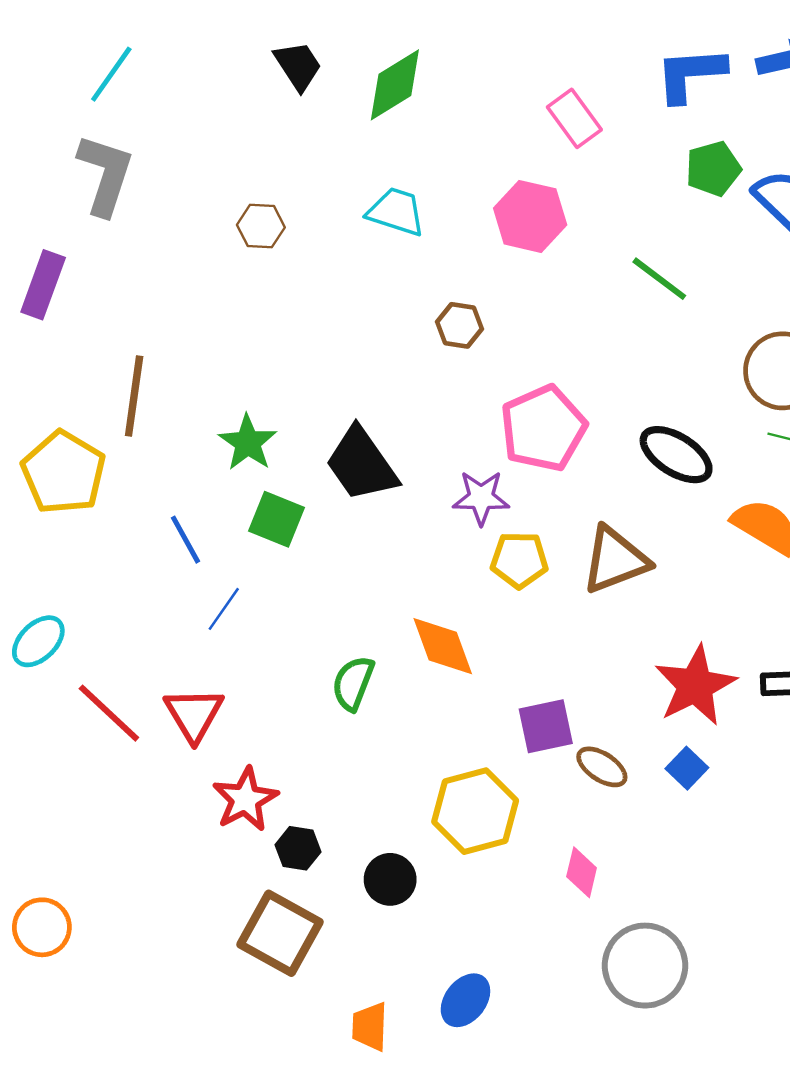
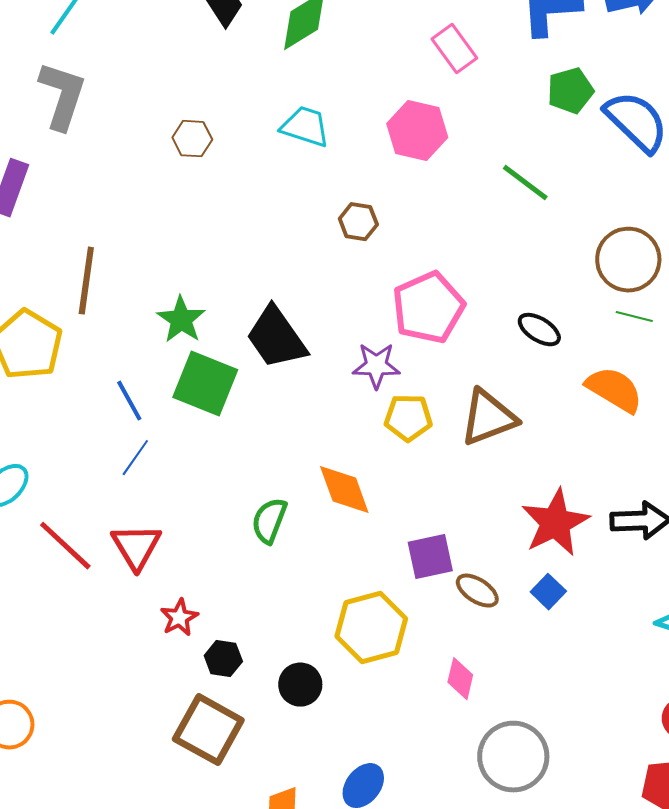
black ellipse: (676, 455) -> (539, 330), size x0.7
green square: (276, 519) -> (205, 384), size x1.4
blue line: (224, 609) -> (135, 458), moved
red star: (245, 799) -> (179, 618), size x0.7

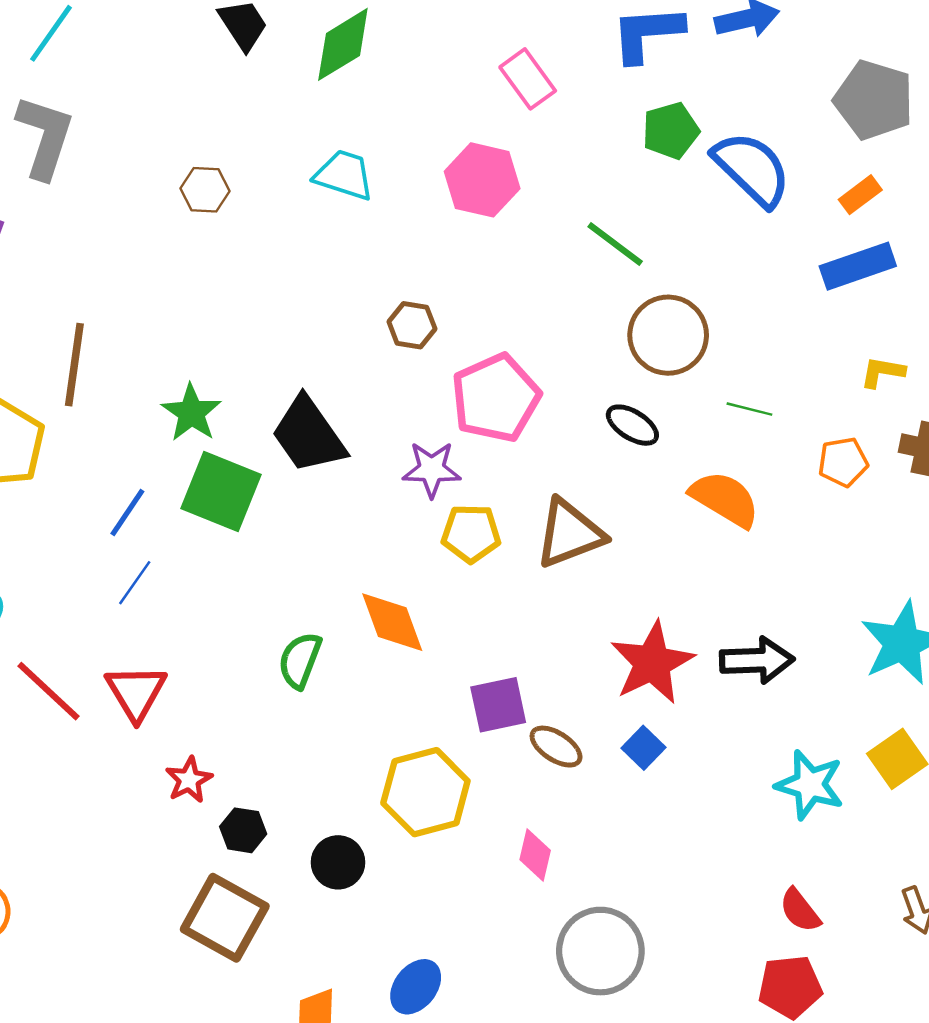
brown hexagon: (358, 222) -> (412, 325), moved
brown circle: (628, 260) -> (668, 335), moved
blue line: (129, 401) -> (127, 513), turned 63

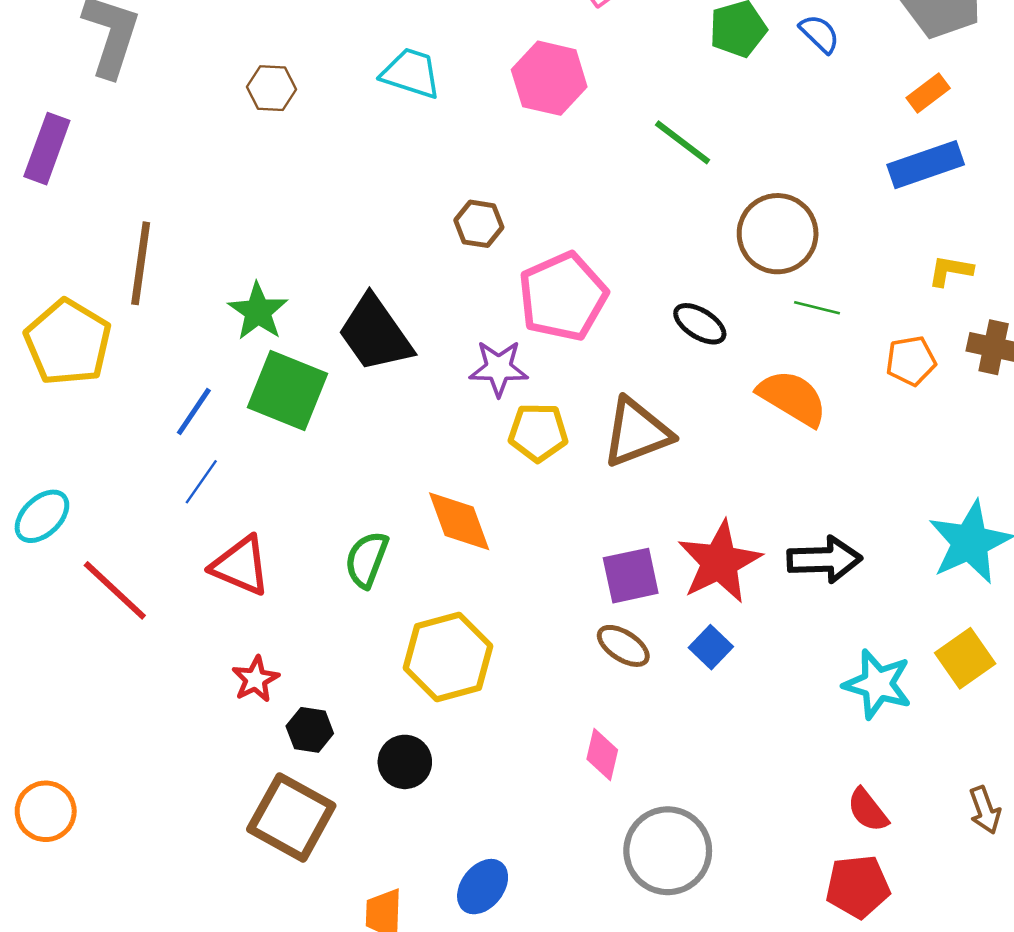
blue semicircle: (752, 169) -> (820, 34), moved, size x0.5
brown circle: (668, 335) -> (778, 234), moved
red triangle: (136, 692) -> (241, 566), moved, turned -36
purple square: (498, 705) -> (631, 576), moved
yellow hexagon: (425, 792) -> (448, 657), moved

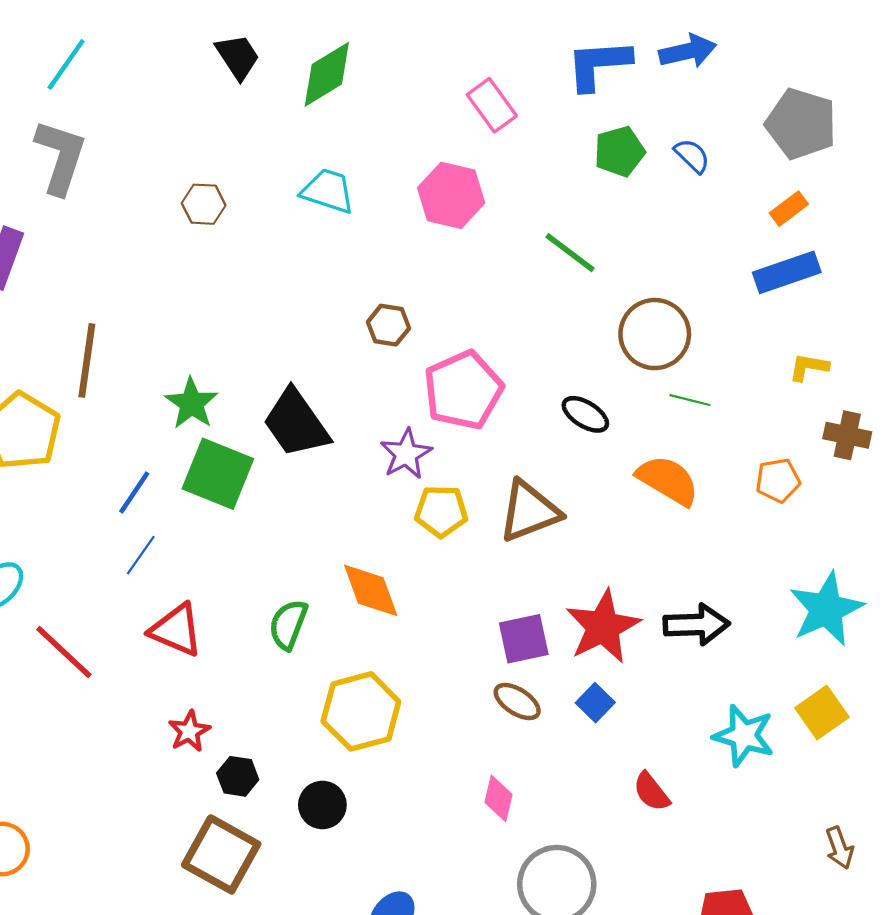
orange pentagon: (911, 361) -> (778, 480), moved
purple star: (499, 368) -> (406, 454), turned -30
red semicircle: (868, 810) -> (651, 792), moved

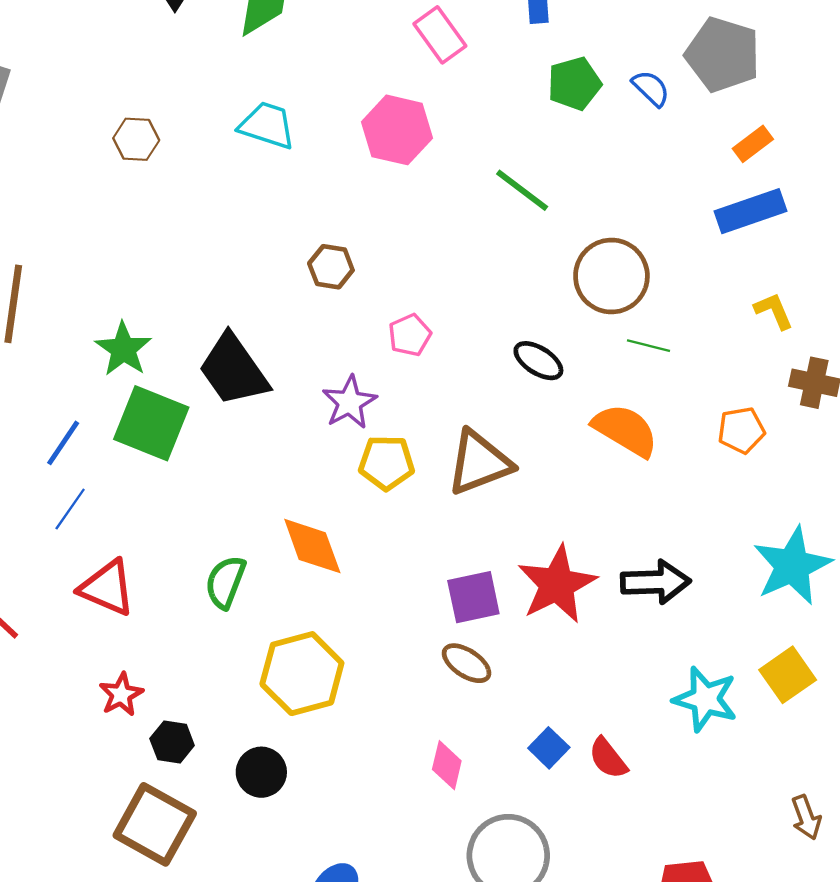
gray pentagon: (801, 124) -> (723, 55), moved
yellow L-shape: (809, 367) -> (774, 311), turned 57
pink pentagon: (463, 390) -> (410, 335), size x0.5
blue square: (595, 703) -> (549, 748), moved

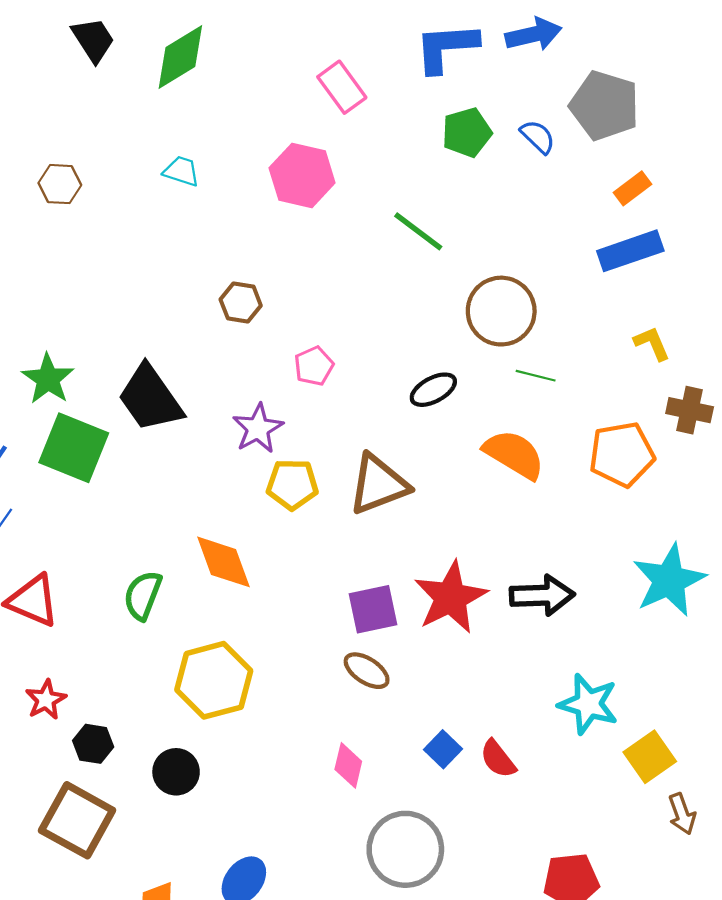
cyan trapezoid: (267, 125) -> (181, 171), size x0.7
black ellipse: (538, 361) -> (433, 390), turned -60
orange pentagon: (741, 430) -> (622, 454), size x1.5
yellow square: (788, 675) -> (650, 757), moved

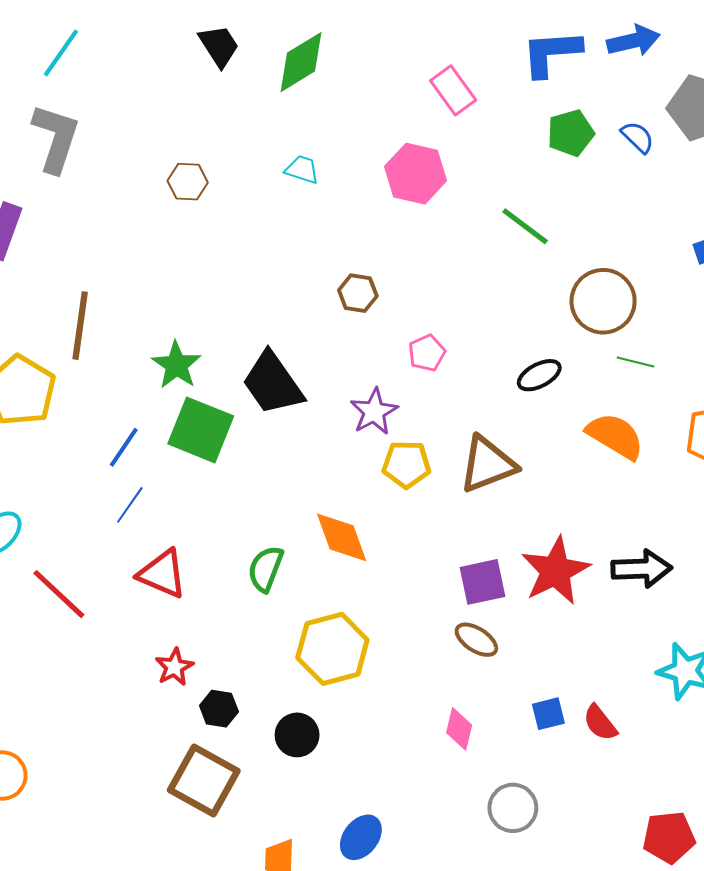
blue square: (443, 749) -> (548, 714), turned 32
gray circle: (405, 849) -> (513, 808), size x0.7

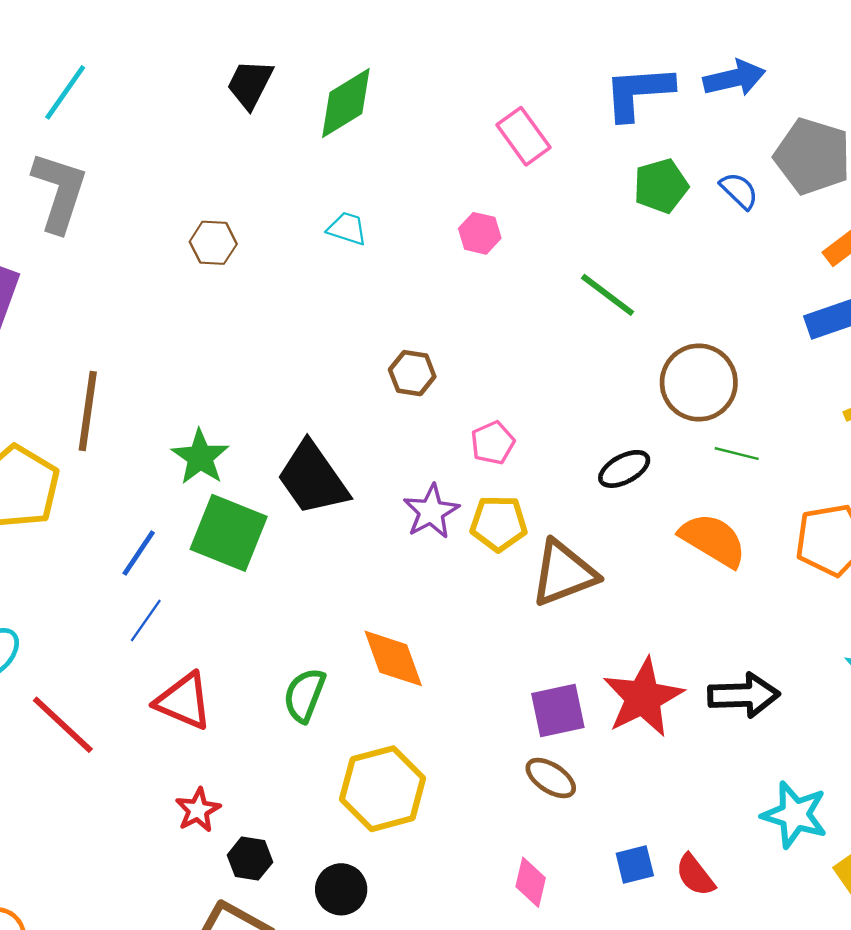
black trapezoid: (219, 46) -> (250, 84), turned -120
pink hexagon: (416, 174) -> (480, 233), size x0.6
yellow pentagon: (406, 464) -> (499, 523), moved

